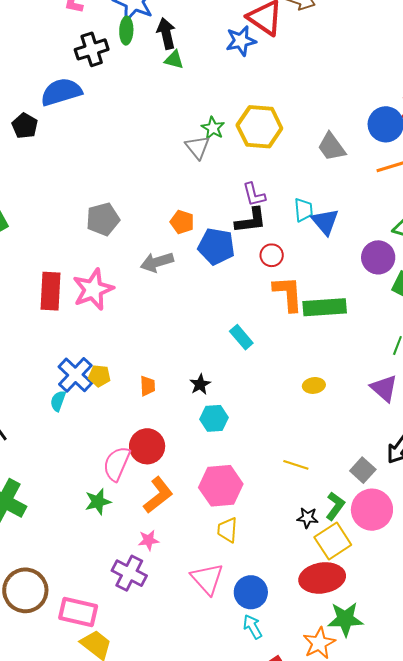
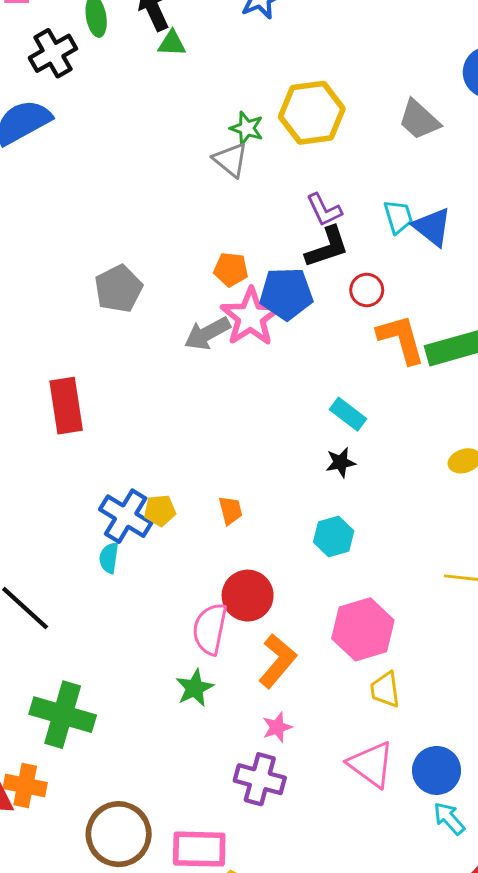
pink star: (93, 289) -> (251, 317), moved
black star: (200, 384) -> (341, 462), moved, turned 30

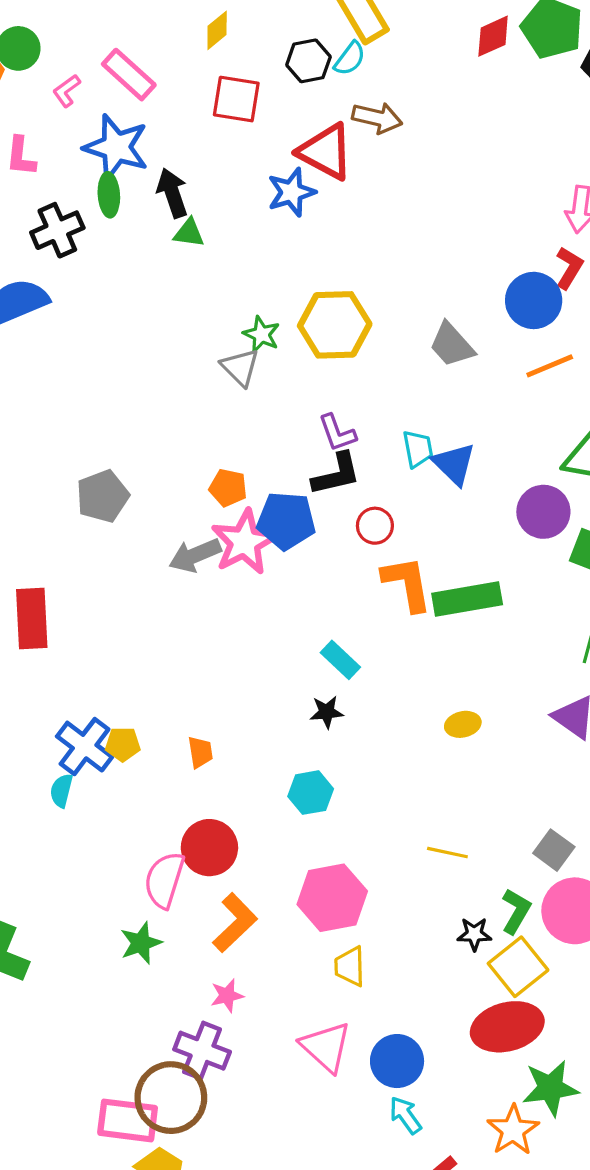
brown circle: (119, 834) -> (171, 1098), moved

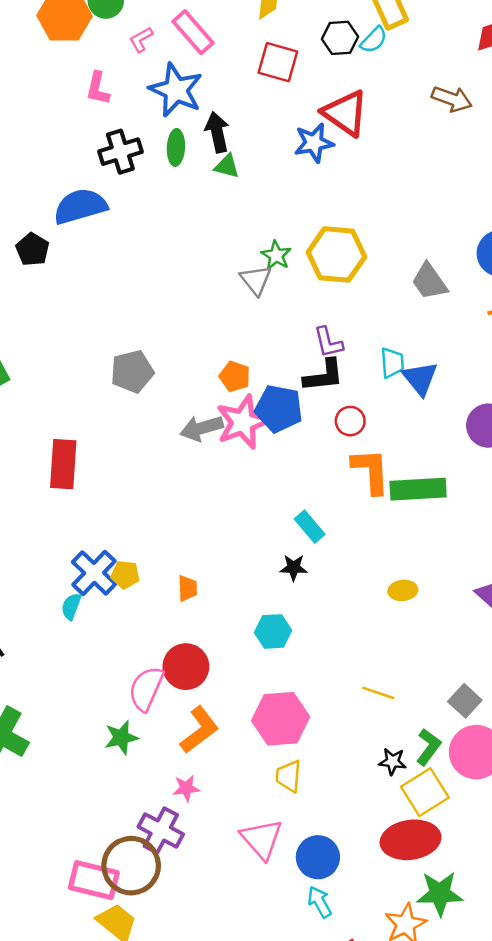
brown arrow: (377, 118) -> (452, 99), moved
green ellipse: (109, 195) -> (176, 147), moved

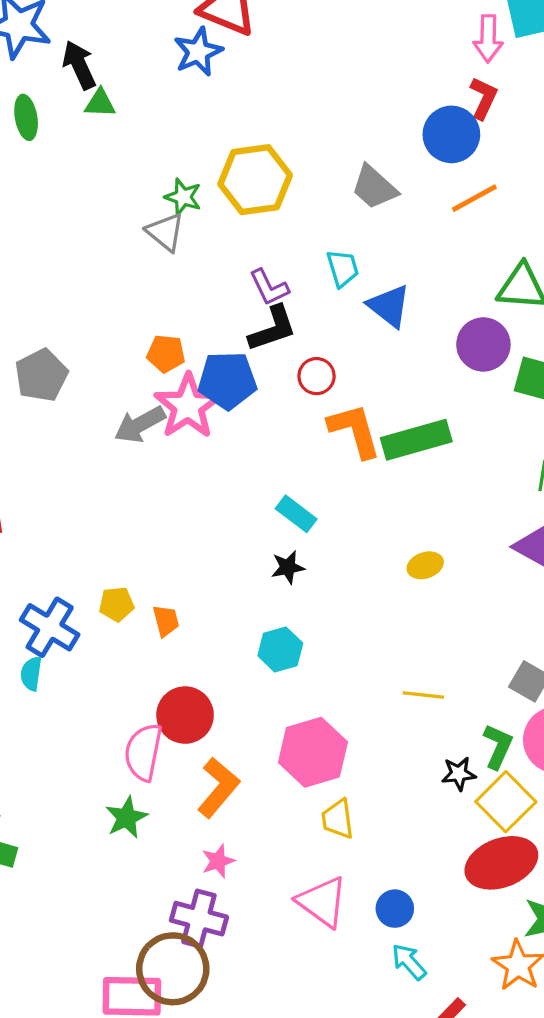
green ellipse: (176, 147) -> (26, 117), moved
cyan trapezoid: (392, 363) -> (343, 268), moved
yellow pentagon: (125, 575) -> (117, 604), moved
blue circle: (318, 857) -> (395, 909), size x0.7

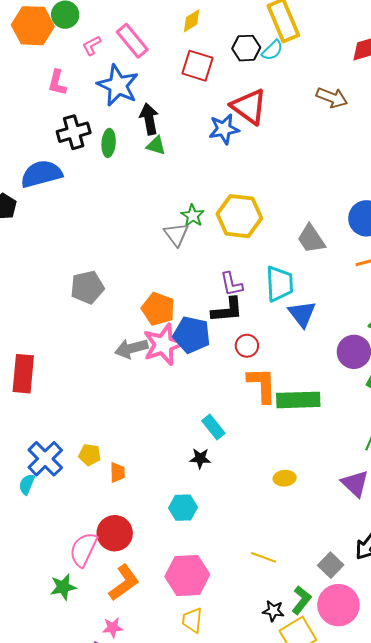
cyan trapezoid: (343, 268) -> (279, 284), size x1.5
orange pentagon: (166, 354) -> (158, 309), size x1.4
gray pentagon: (41, 375) -> (87, 287), moved

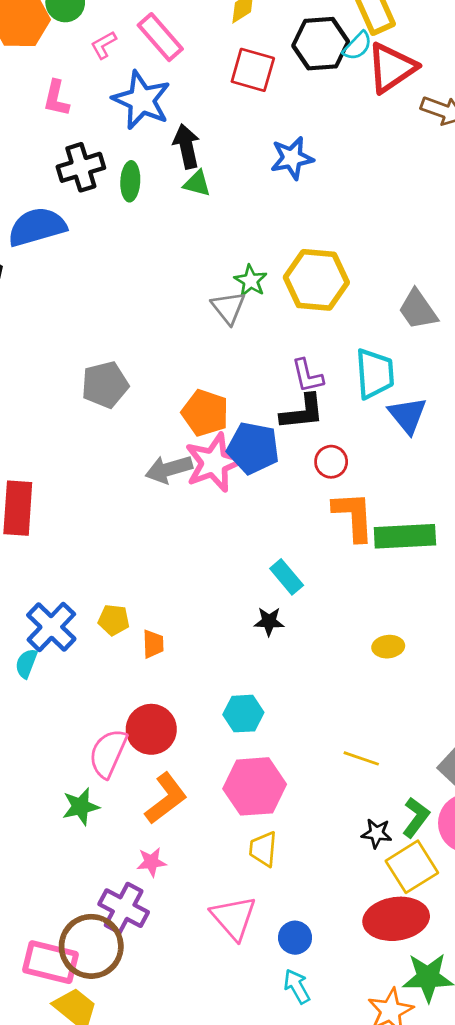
black hexagon: (246, 48) -> (321, 44), size x1.4
red triangle: (249, 107) -> (391, 68), moved, turned 51
cyan hexagon: (183, 508) -> (243, 714), moved

